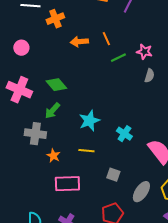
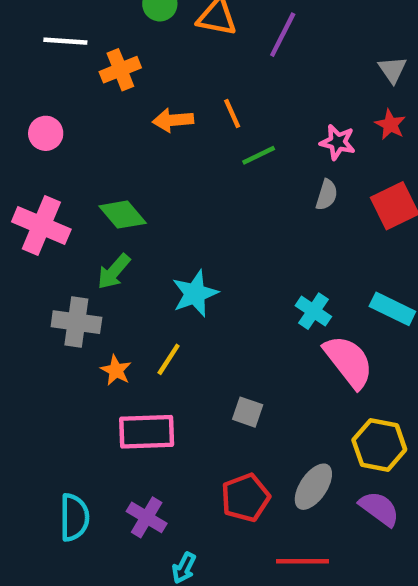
pink star: (144, 52) -> (338, 142), moved
cyan cross: (124, 134) -> (313, 311), moved
yellow line: (86, 151) -> (169, 359), moved, turned -63
gray ellipse: (141, 192) -> (313, 487), moved

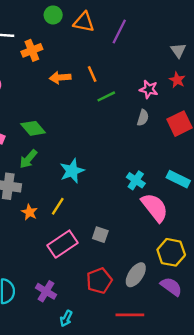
pink rectangle: (147, 432) -> (63, 244), moved, turned -32

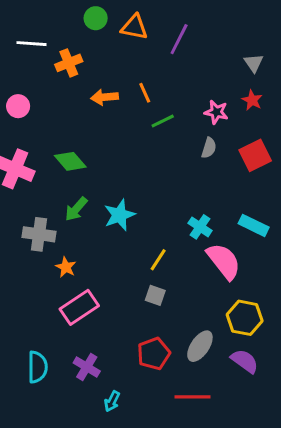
green arrow: (28, 159) -> (76, 209), moved
yellow line: (58, 206) -> (158, 260), moved
pink rectangle: (63, 244) -> (79, 307), moved

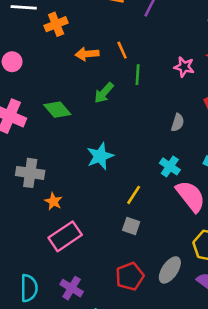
green line: (163, 121) -> (138, 75), turned -60
gray semicircle: (209, 148) -> (178, 122), moved
green arrow: (76, 209) -> (104, 93), moved

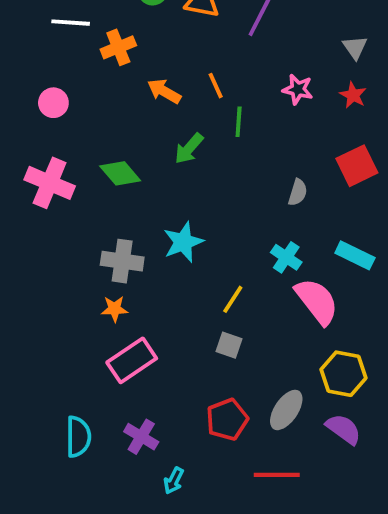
orange arrow: (87, 54) -> (164, 91), turned 35
pink star: (184, 67) -> (298, 89), moved
gray cross: (30, 173) -> (122, 261), moved
orange star: (53, 201) -> (114, 309), turned -30

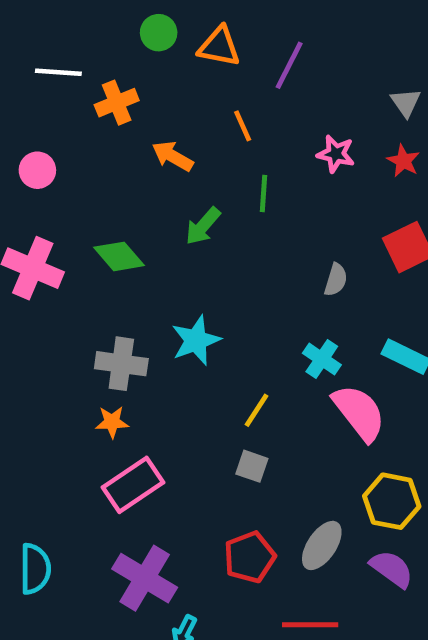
orange line: (216, 86) -> (243, 126), moved
cyan semicircle: (78, 437) -> (35, 569), moved
purple cross: (141, 437) -> (145, 578), size x1.5

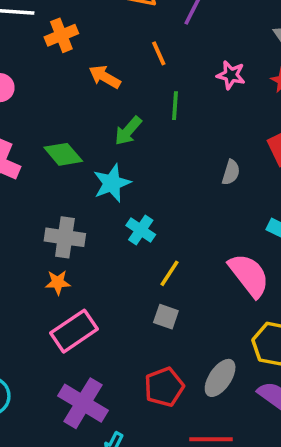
cyan star: (196, 340) -> (112, 183), moved
cyan cross: (322, 359) -> (141, 230), moved

